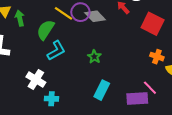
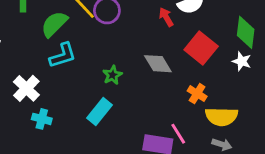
gray diamond: (95, 16) -> (158, 64), moved
cyan rectangle: (102, 90) -> (100, 111), moved

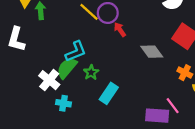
red arrow: (166, 17) -> (120, 30), moved
green semicircle: (54, 24) -> (67, 68), moved
green star: (112, 75) -> (91, 72), moved

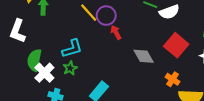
green semicircle: (67, 68) -> (34, 60), moved, turned -35
green star: (91, 72) -> (70, 68), moved

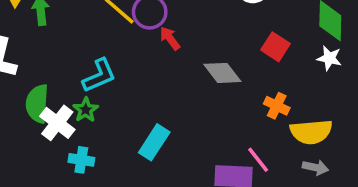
red square: (176, 45) -> (275, 47), size x0.7
green star: (70, 68) -> (86, 110), moved

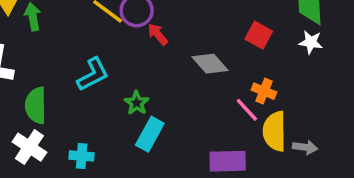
green star: (86, 110) -> (137, 103), moved
white cross: (57, 123) -> (29, 147), moved
yellow semicircle: (311, 132) -> (275, 131), moved, turned 99
pink line: (258, 160) -> (247, 110), moved

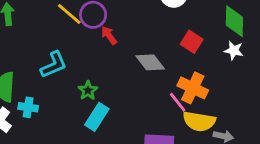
orange cross: (264, 91) -> (193, 88), size x1.5
yellow semicircle: (275, 131) -> (199, 121), turned -84
cyan cross: (82, 156) -> (28, 107), moved

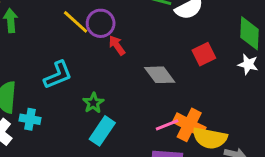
red square: (192, 42) -> (204, 54), turned 30
orange cross: (193, 88) -> (189, 125), moved
pink line: (178, 102) -> (167, 125), moved, turned -75

